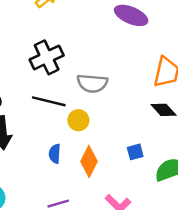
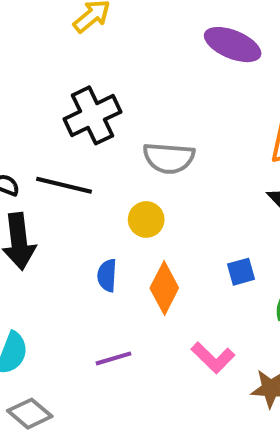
black line: (49, 101) -> (64, 185), moved

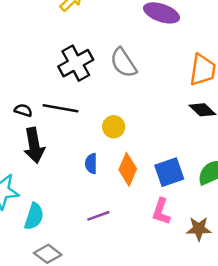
gray semicircle: (169, 158) -> (123, 63), moved, turned 56
blue square: (241, 272) -> (169, 172), moved, size x1.6
pink L-shape: (213, 358) -> (161, 211), turned 68

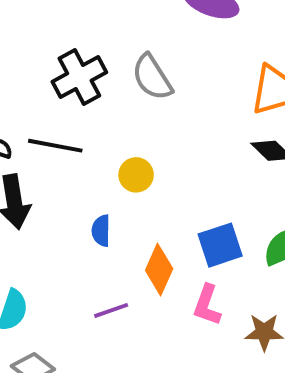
orange diamond: (128, 169) -> (159, 269), moved

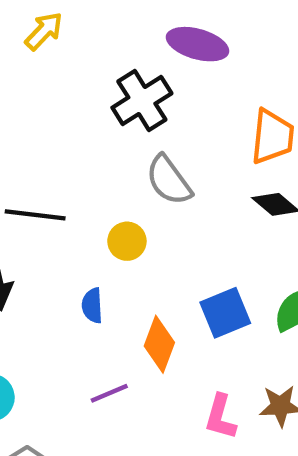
black cross: (79, 77) -> (142, 101), moved
gray semicircle: (152, 77) -> (169, 180), moved
pink L-shape: (207, 305) -> (220, 417), moved

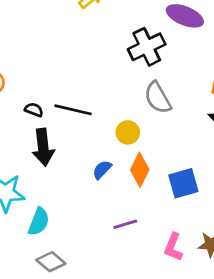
blue semicircle: (92, 306) -> (102, 170), turned 40
orange diamond: (159, 344) -> (140, 170), moved
purple line: (109, 393) -> (125, 224), moved

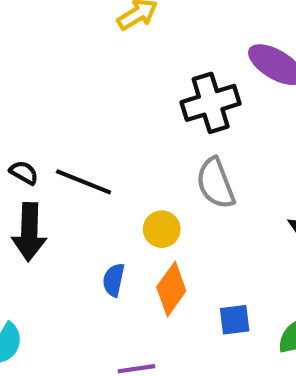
blue semicircle: (102, 170) -> (114, 280), turned -40
blue square: (183, 183) -> (235, 320), size x0.7

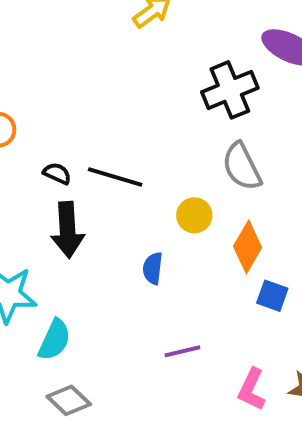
orange diamond: (171, 289) -> (248, 247), moved
blue square: (235, 320) -> (272, 296), turned 32

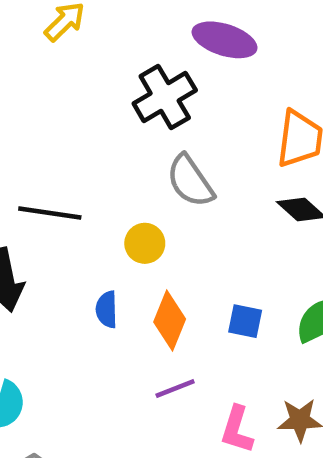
orange diamond: (248, 247) -> (170, 321), moved
purple line: (182, 351) -> (175, 389), moved

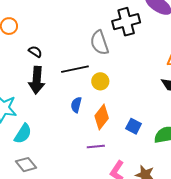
gray semicircle: (190, 181) -> (99, 43), moved
black line: (50, 213) -> (75, 69), moved, turned -36

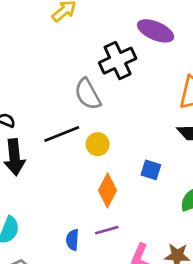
blue semicircle: (76, 105) -> (72, 240), moved
blue square: (134, 126) -> (151, 170), moved

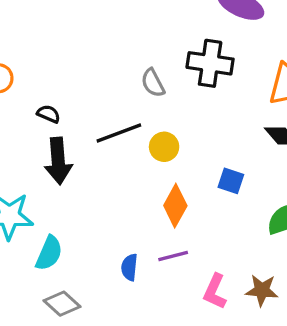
black cross: (118, 61) -> (210, 63), moved, turned 32
gray semicircle: (88, 94) -> (153, 83), size x0.7

